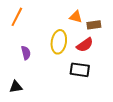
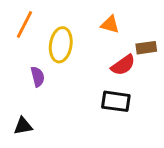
brown rectangle: (94, 25) -> (146, 48), moved
yellow ellipse: (59, 42) -> (61, 45), moved

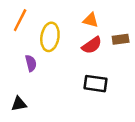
red semicircle: (123, 65) -> (92, 45), moved

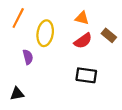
brown rectangle: (121, 39) -> (109, 35), turned 48

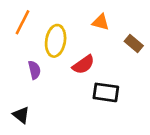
red semicircle: (83, 41) -> (83, 65), moved
black triangle: (17, 94) -> (21, 115), turned 48

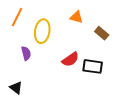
red semicircle: (83, 65) -> (70, 59), moved
black rectangle: (106, 92) -> (93, 66), moved

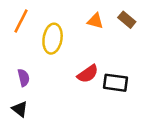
brown rectangle: (102, 33) -> (127, 20), moved
purple semicircle: (26, 53) -> (24, 78), moved

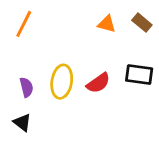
yellow ellipse: (53, 39) -> (62, 82), moved
black rectangle: (116, 83) -> (139, 75), moved

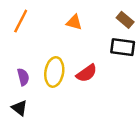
orange triangle: (107, 24) -> (74, 22), moved
black rectangle: (139, 75) -> (123, 47), moved

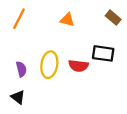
black rectangle: (123, 47) -> (103, 53), moved
red semicircle: (87, 73) -> (78, 66), turned 42

